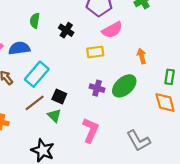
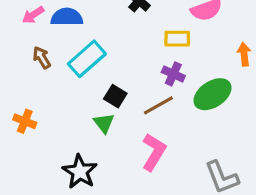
purple cross: (97, 88) -> (173, 74), moved
brown line: (35, 103) -> (158, 105), moved

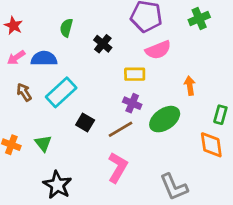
green triangle: (104, 123) -> (43, 143), moved

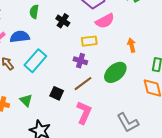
purple cross: (132, 103) -> (80, 61), moved
black square: (85, 122) -> (57, 93), moved

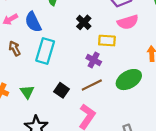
black cross: (63, 21) -> (84, 22), moved
blue semicircle: (20, 37) -> (33, 22), turned -120
cyan rectangle: (35, 61) -> (45, 51), turned -35

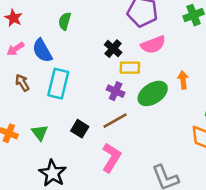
black cross: (84, 22) -> (113, 49), moved
green ellipse: (129, 80) -> (153, 93), moved

